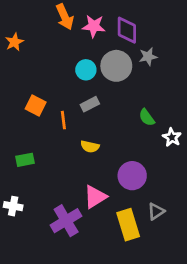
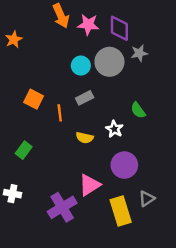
white star: (172, 137) -> (114, 129), moved
green rectangle: (25, 160) -> (24, 150), turned -42

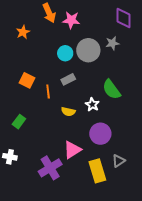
purple diamond: (119, 28) -> (124, 18), moved
orange star: (14, 39) -> (23, 32), moved
green semicircle: (138, 110) -> (111, 89), size x1.5

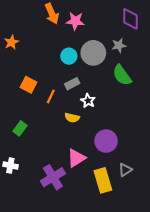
orange star: (23, 32) -> (12, 42), moved
green semicircle: (111, 89) -> (122, 75), moved
orange line: (48, 91) -> (51, 96), turned 32
white star: (92, 105) -> (88, 101), moved

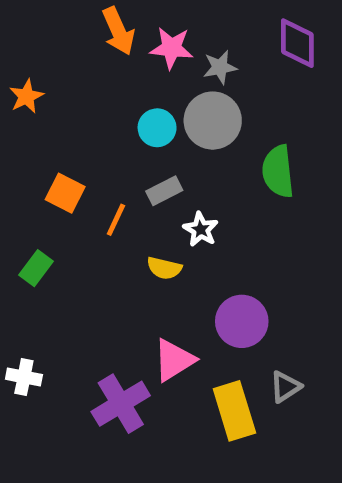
gray star: (119, 45) -> (220, 67), moved
green semicircle: (122, 75) -> (278, 171), turned 30
green rectangle: (20, 128) -> (36, 268), moved

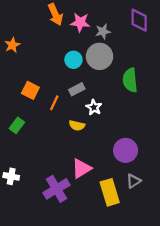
purple circle: (242, 321) -> (126, 150), moved

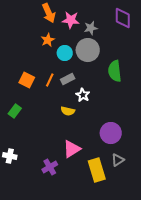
orange star: (12, 45) -> (48, 40), moved
orange line: (54, 103) -> (50, 80), moved
purple cross: (56, 189) -> (50, 167), size x0.7

